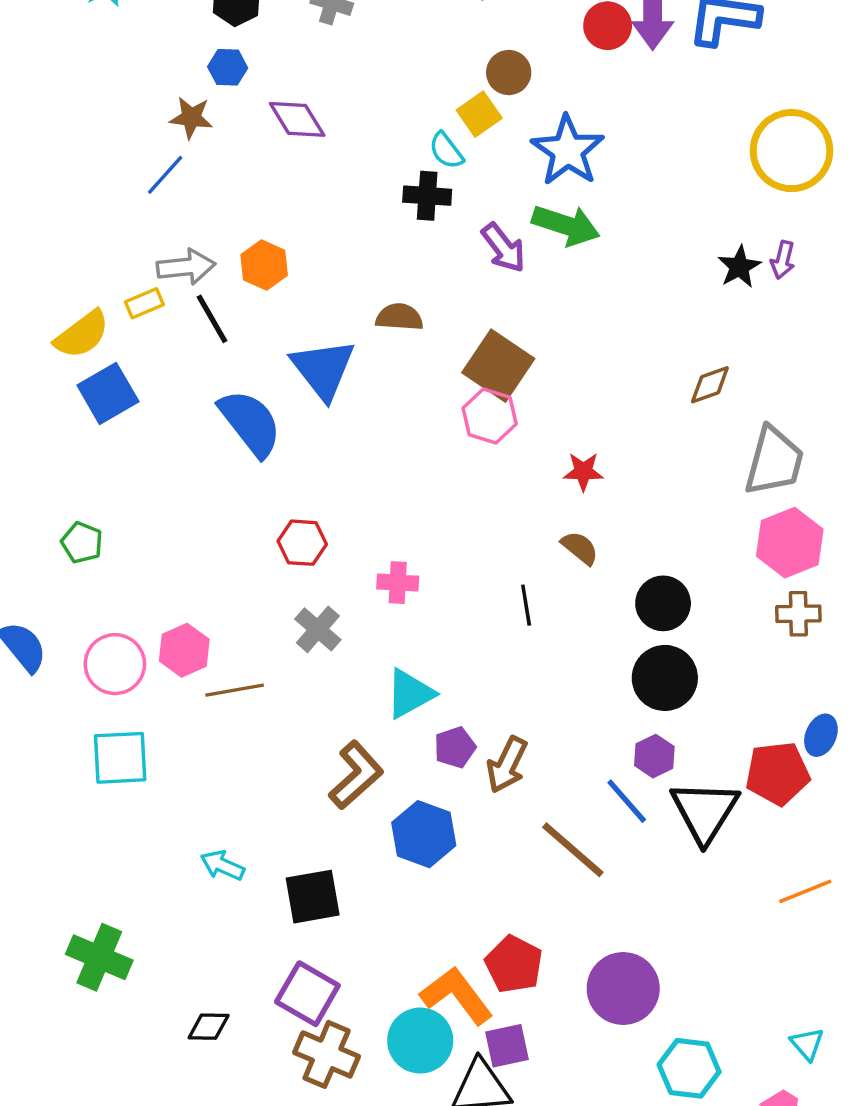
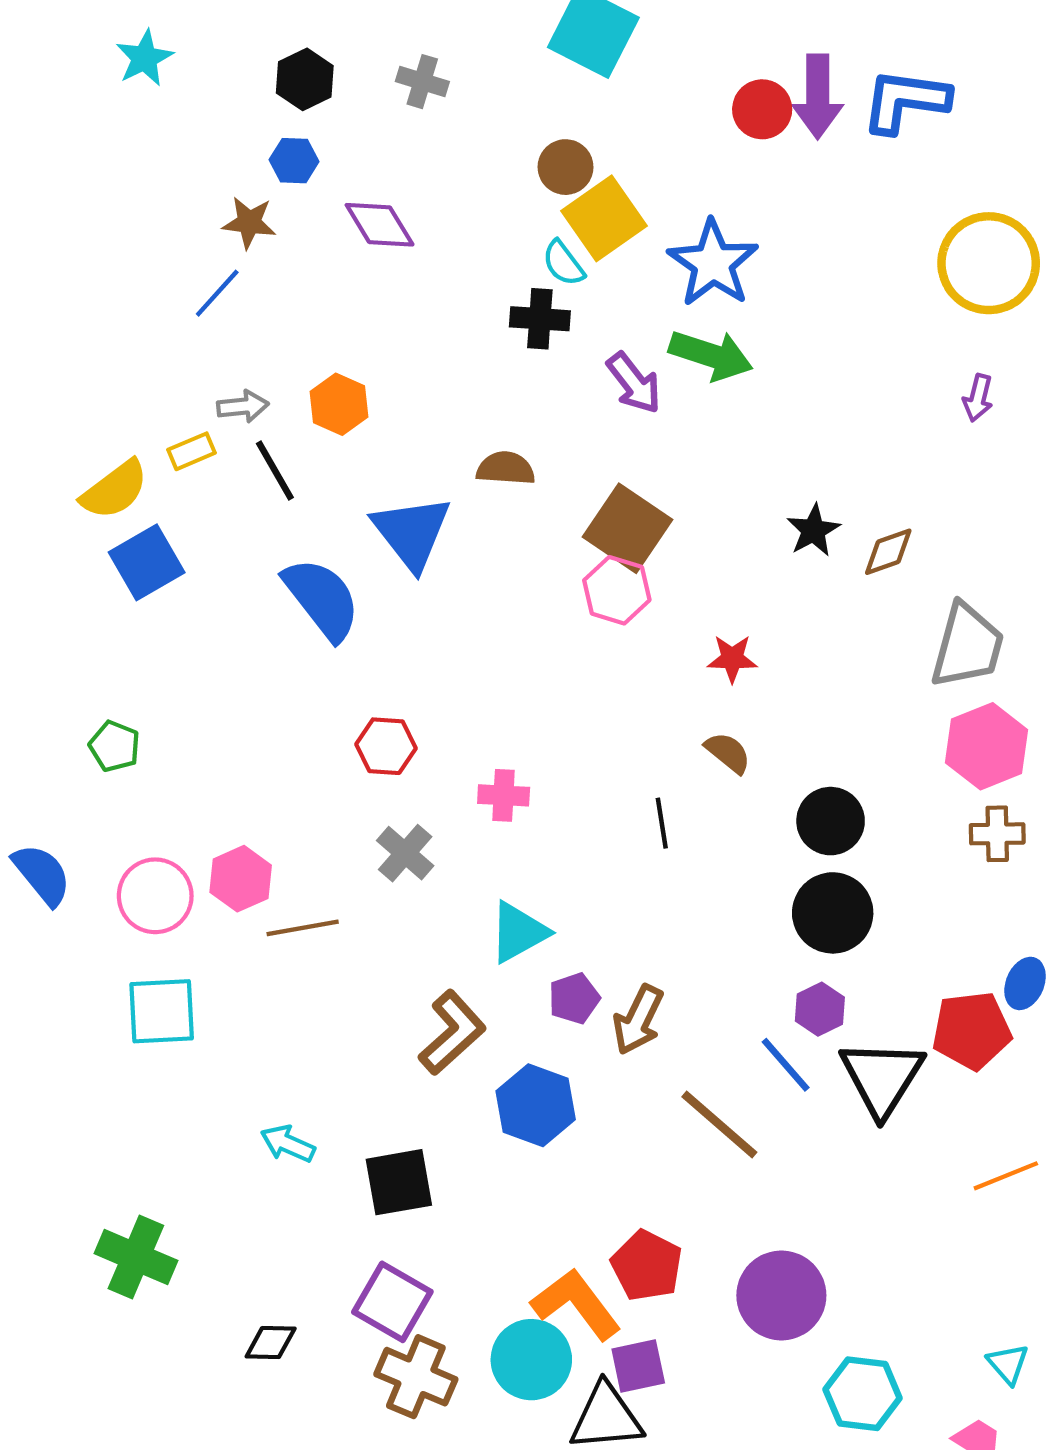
brown circle: (509, 73) -> (566, 167), moved
yellow square: (479, 114) -> (604, 218), size x1.5
gray arrow: (186, 267) -> (243, 406), size x0.7
black star: (739, 267) -> (813, 530), moved

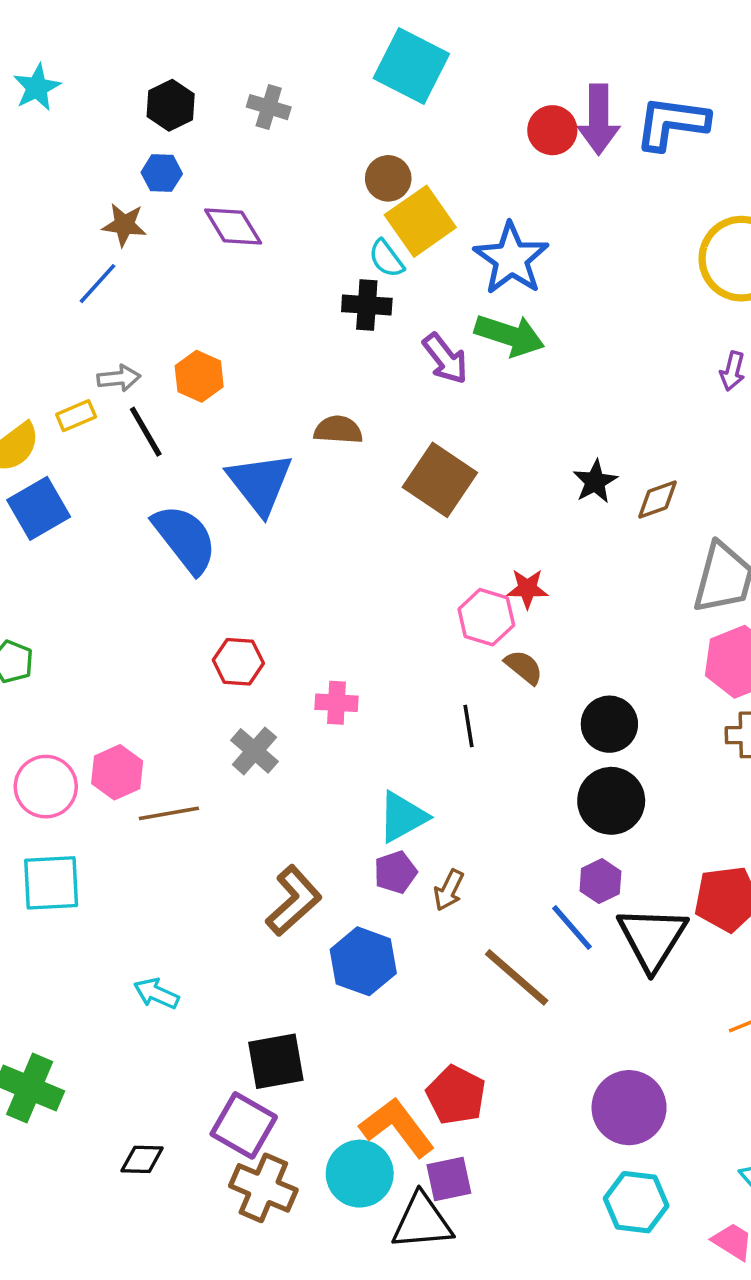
pink hexagon: (617, 590) -> (486, 617), moved
cyan triangle: (518, 932) -> (402, 817), moved
brown arrow: (638, 1020) -> (449, 890), size x0.7
black square: (399, 1182) -> (276, 1061), moved
purple circle: (781, 1295) -> (629, 1108), moved

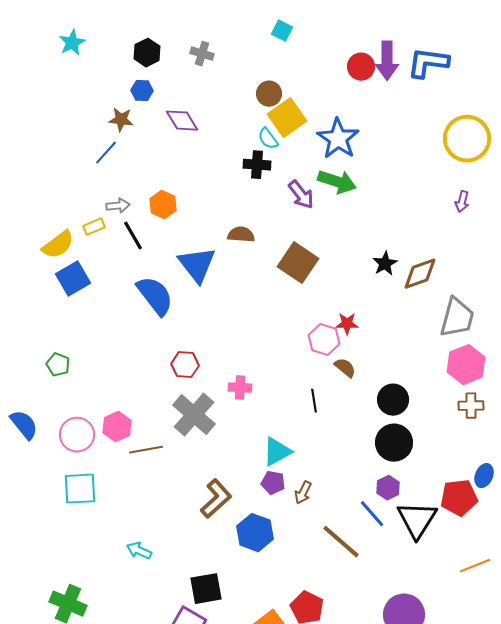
cyan square: (411, 66) -> (282, 31), size x0.5
brown diamond: (658, 499) -> (420, 274), size x1.4
gray cross: (254, 751) -> (194, 415), size x1.6
purple pentagon: (395, 872) -> (273, 483), turned 30

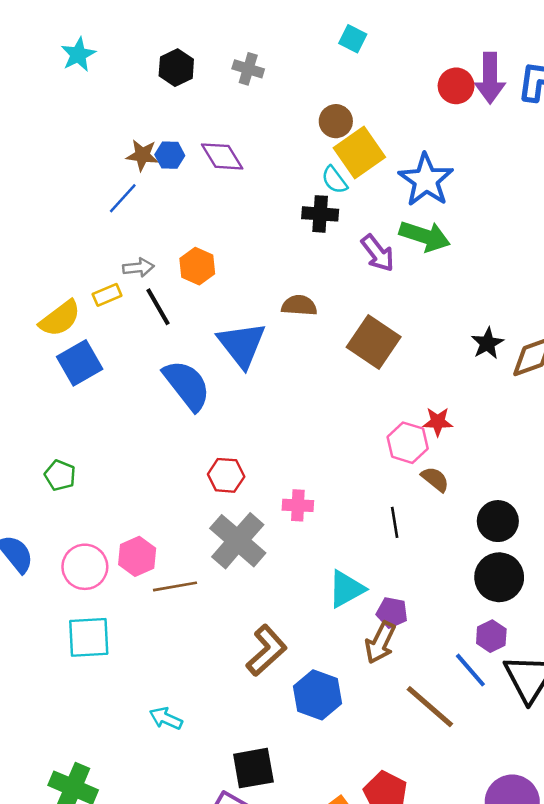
blue hexagon: (142, 91) -> (170, 155), moved
purple pentagon: (273, 483) -> (392, 613), moved
brown arrow: (303, 493) -> (380, 643), size x1.4

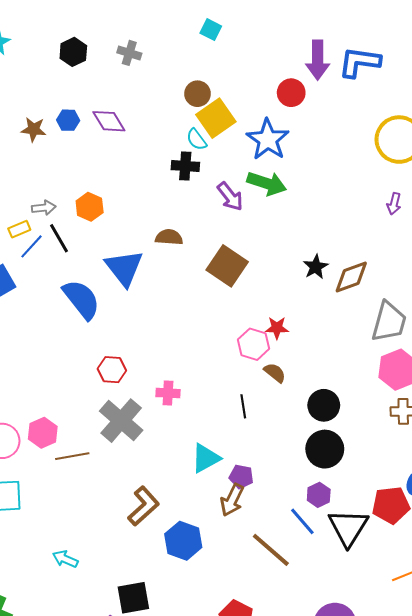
red circle: (456, 86) -> (291, 93), moved
brown star: (142, 155) -> (34, 129), moved
blue line: (123, 198) -> (32, 246), moved

